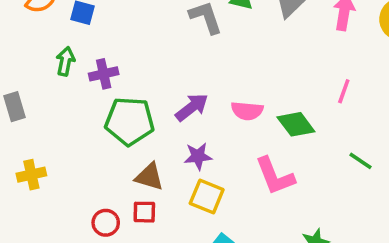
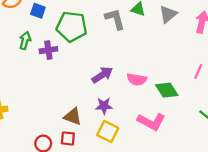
green pentagon: (130, 121) -> (72, 27), moved
pink L-shape: (275, 176) -> (151, 122), turned -44

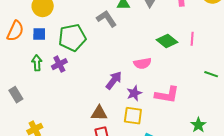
purple arrow: (102, 75) -> (114, 80), moved
green diamond: (167, 90) -> (167, 41), moved
purple star: (104, 106) -> (134, 93), moved

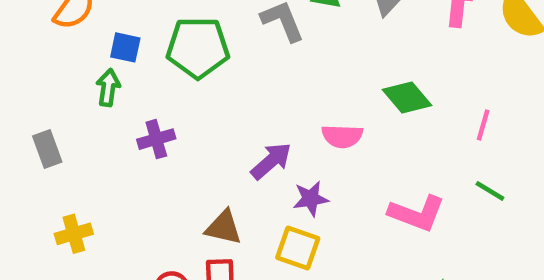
blue square: (39, 34) -> (125, 47), moved
pink line: (192, 39) -> (483, 125), moved
purple cross: (59, 64) -> (156, 139), moved
pink L-shape: (167, 95) -> (417, 213), moved

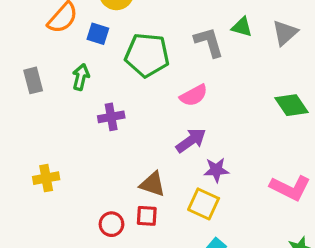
blue square: (125, 47) -> (98, 34), moved
pink semicircle: (342, 136) -> (194, 95), moved, turned -36
gray rectangle: (47, 149) -> (33, 80), moved

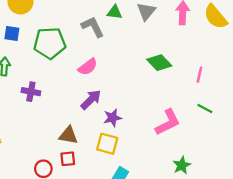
purple cross: (111, 117) -> (31, 92), turned 30
pink L-shape: (290, 188) -> (168, 122), turned -44

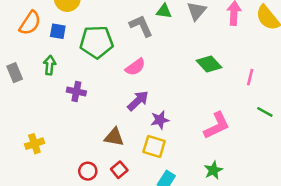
green line: (205, 109) -> (265, 112), moved
red square: (68, 159) -> (119, 170), moved, turned -35
green star: (182, 165) -> (213, 170), moved

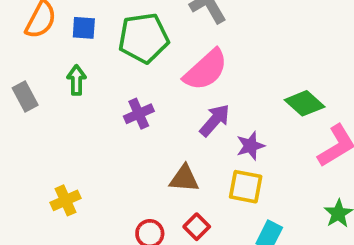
green diamond: (209, 64) -> (305, 103), moved
pink semicircle: (135, 67) -> (206, 70), size x1.5
purple cross: (76, 92) -> (139, 114), moved, turned -30

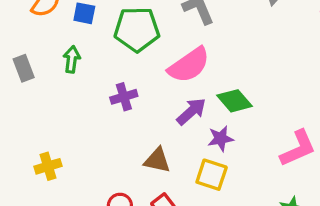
green diamond: (305, 103) -> (235, 101), moved

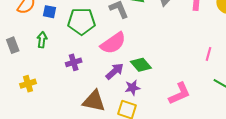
brown triangle: (157, 160) -> (94, 101), size x1.4
yellow cross: (48, 166) -> (28, 84), moved

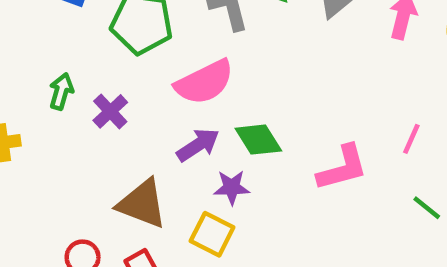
green arrow: (42, 40) -> (61, 91), moved
purple cross: (74, 62) -> (110, 111), turned -35
pink L-shape: (180, 94) -> (342, 168), moved

